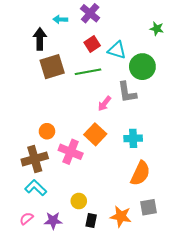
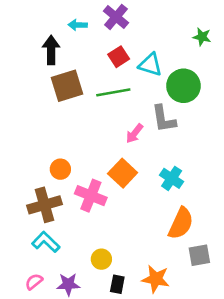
cyan cross: (133, 138) -> (172, 178), turned 36
gray square: (149, 207) -> (199, 255), moved

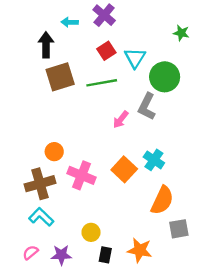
cyan triangle: (150, 65) -> (135, 58), turned 45
gray L-shape: (164, 119) -> (147, 107), turned 36
orange square: (123, 173) -> (124, 169), moved

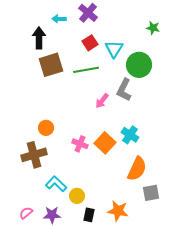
pink cross: (82, 175) -> (80, 144), moved, size x0.7
cyan L-shape: (41, 217) -> (56, 184), moved

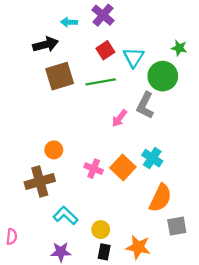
green star: (153, 28) -> (179, 48), moved
black arrow: (39, 38) -> (46, 44), turned 75
yellow circle: (77, 196) -> (101, 230), moved
pink semicircle: (26, 213) -> (12, 237), moved, turned 136

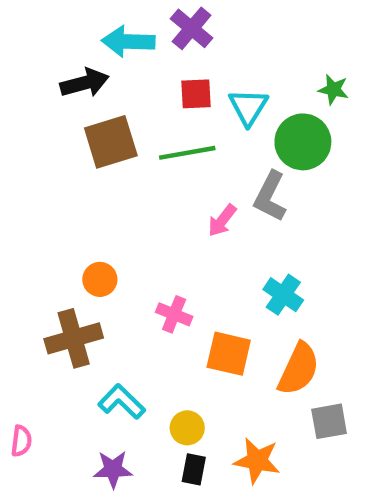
cyan arrow: (69, 22) -> (128, 41), size x1.6
red square: (105, 50) -> (196, 94), turned 30
orange square: (123, 167) -> (229, 354), moved, turned -30

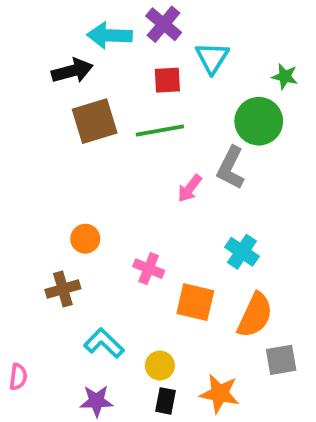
cyan triangle: (248, 107) -> (212, 58), moved
brown cross: (74, 338) -> (63, 289), size x0.7

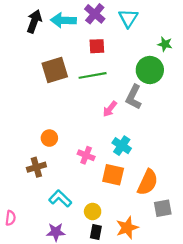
cyan triangle: (212, 58) -> (128, 18), moved
black arrow: (72, 71) -> (34, 21), moved, turned -55
cyan cross: (242, 252) -> (122, 146), moved
orange star: (220, 394) -> (127, 228), turned -30

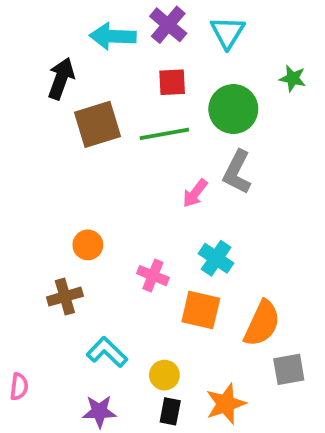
black arrow: (34, 21) -> (61, 78), moved
green circle: (150, 70) -> (233, 109), moved

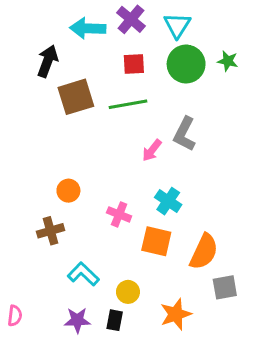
green circle: (233, 109) -> (186, 64), moved
pink semicircle: (19, 387) -> (15, 316), moved
black rectangle: (170, 411) -> (115, 320), moved

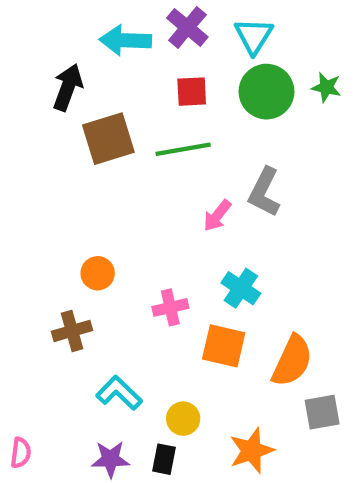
pink cross: (119, 214) -> (170, 307), turned -35

